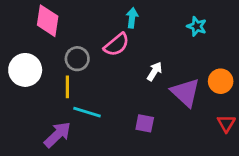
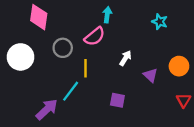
yellow line: (67, 87) -> (85, 68), moved
purple triangle: (185, 92) -> (150, 75), size x0.6
cyan line: (87, 112) -> (71, 91), turned -70

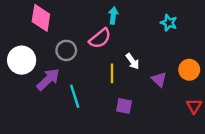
white arrow: (125, 58) -> (133, 61), turned 112
yellow line: (85, 68) -> (112, 73), moved
cyan line: (71, 91) -> (75, 96), turned -55
purple arrow: (47, 109) -> (48, 79), moved

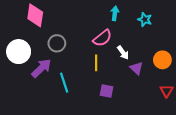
cyan arrow: (113, 15) -> (115, 13), moved
pink semicircle: (100, 38) -> (102, 38), moved
white arrow: (133, 61) -> (123, 53), moved

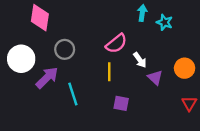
cyan arrow: (115, 13) -> (142, 13), moved

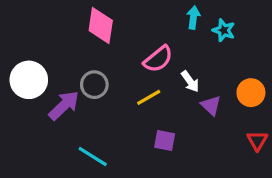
pink diamond: (40, 18) -> (101, 25), moved
gray circle: (65, 49) -> (94, 85), moved
yellow line: (109, 72) -> (149, 97), turned 60
cyan line: (73, 94) -> (93, 157), moved, turned -40

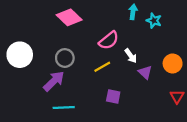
pink diamond: (101, 25) -> (69, 17), turned -55
purple arrow: (64, 105) -> (54, 81), moved
cyan line: (93, 157) -> (64, 107), turned -35

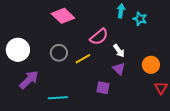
orange circle: (173, 63) -> (151, 65), moved
yellow line: (102, 67) -> (83, 59), moved
purple triangle: (145, 72) -> (119, 69), moved
purple arrow: (54, 81) -> (29, 80), moved

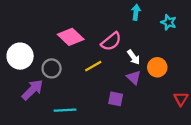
pink diamond: (63, 16) -> (71, 37), moved
cyan star: (140, 19) -> (169, 22), moved
gray circle: (59, 53) -> (52, 68), moved
orange circle: (151, 65) -> (157, 67), moved

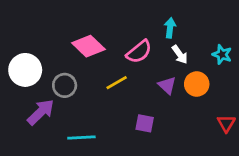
cyan arrow: (136, 12) -> (170, 28), moved
cyan star: (169, 22) -> (222, 54), moved
white arrow: (134, 57) -> (180, 54), moved
purple triangle: (134, 77) -> (167, 85), moved

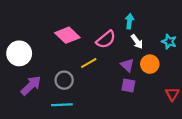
gray circle: (65, 85) -> (64, 80), moved
purple square: (145, 123) -> (128, 85), moved

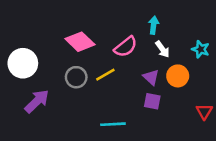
gray circle: (64, 80) -> (76, 77), moved
cyan line: (62, 105) -> (113, 124), moved

